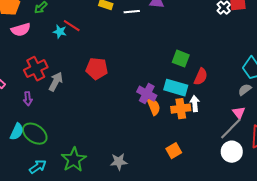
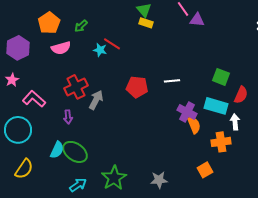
white line: (132, 12) -> (172, 81), moved
orange cross: (181, 109) -> (221, 142), moved
orange square: (174, 151) -> (205, 170), moved

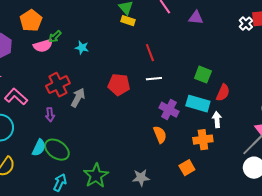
purple triangle: (197, 20) -> (196, 18), moved
green arrow: (81, 26) -> (55, 37), moved
red line: (112, 44) -> (150, 53), moved, turned 36
orange semicircle: (194, 125) -> (160, 135), moved
cyan arrow: (78, 185) -> (60, 183), turned -30

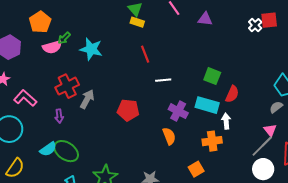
cyan star: (82, 48) -> (91, 49), size x1.6
red line: (150, 53) -> (145, 54), moved
red pentagon: (119, 85) -> (128, 110), moved
cyan semicircle: (39, 148) -> (48, 149), turned 30

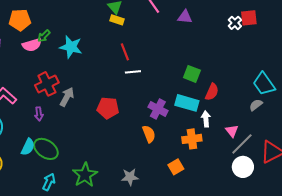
orange pentagon: (40, 22) -> (20, 20), turned 30
white line: (163, 80) -> (133, 72), moved
pink triangle: (270, 130) -> (232, 131), moved
cyan semicircle: (48, 149) -> (28, 147), turned -30

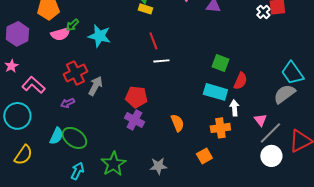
gray semicircle: (256, 105) -> (284, 94), size x1.6
purple cross: (158, 109) -> (134, 120), moved
purple arrow: (39, 114) -> (67, 103), turned 72

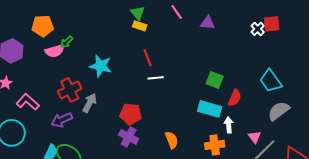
cyan star: (99, 36) -> (101, 66), moved
cyan trapezoid: (292, 73) -> (271, 81), moved
purple arrow: (67, 103) -> (62, 120), size x1.5

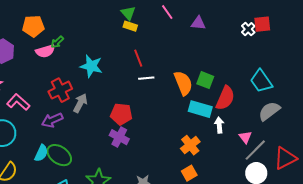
red semicircle: (235, 98) -> (225, 98), size x1.4
orange semicircle: (172, 140) -> (183, 83), moved, size x1.4
orange cross: (215, 145) -> (190, 145), moved, turned -30

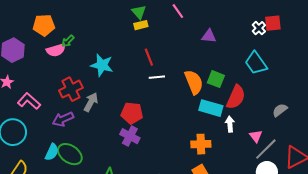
purple triangle: (198, 23) -> (209, 36), moved
yellow rectangle: (130, 26) -> (141, 25), turned -32
cyan trapezoid: (261, 81) -> (256, 63), moved
gray semicircle: (269, 111) -> (280, 110), size x0.7
orange cross: (190, 145) -> (201, 144), turned 36

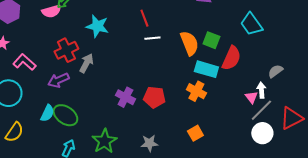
red pentagon: (132, 113) -> (154, 97), moved
white arrow: (230, 124) -> (261, 90), moved
orange cross: (201, 144) -> (196, 91), moved, turned 30

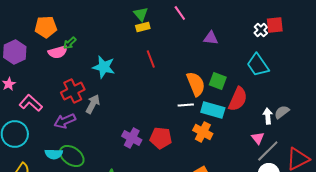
white line: (152, 38) -> (186, 105), moved
white arrow: (261, 90) -> (268, 116), moved
cyan semicircle: (47, 113) -> (54, 154), turned 66

